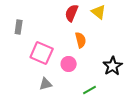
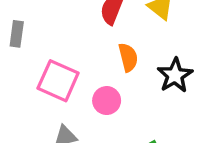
black star: (113, 66) -> (175, 75), moved

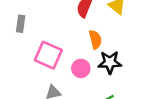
black star: (175, 75) -> (110, 62), moved, turned 30

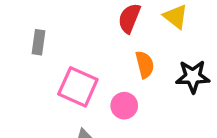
black star: (110, 62) -> (193, 77), moved

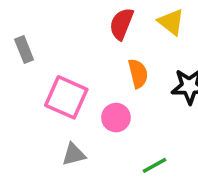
gray rectangle: (39, 42) -> (24, 50), turned -30

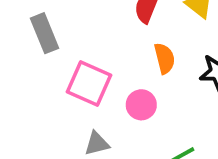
gray rectangle: (24, 50) -> (44, 33), size x1.4

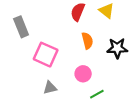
pink circle: (141, 105) -> (83, 74), moved

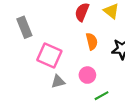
gray triangle: (50, 88) -> (58, 82), moved

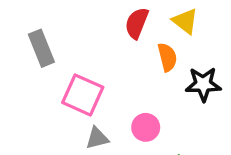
orange semicircle: (92, 41) -> (167, 57), moved

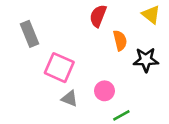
yellow triangle: (185, 21) -> (151, 15), moved
gray triangle: (97, 138) -> (70, 99), turned 36

